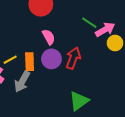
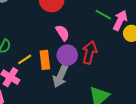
pink arrow: (105, 30) -> (120, 20), turned -30
gray arrow: (22, 82) -> (60, 76), moved

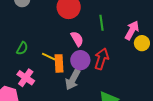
green line: (103, 15) -> (101, 23), moved, turned 49
yellow line: (25, 59) -> (49, 57), moved, turned 56

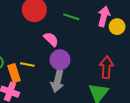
green line: (101, 23) -> (71, 17), turned -49
red arrow: (102, 59) -> (106, 67), moved
orange rectangle: (59, 63) -> (14, 73), moved

